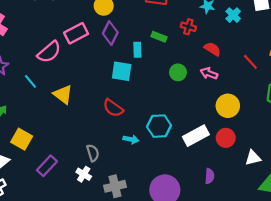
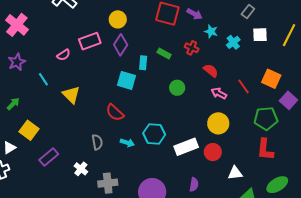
pink semicircle: (49, 52) -> (64, 55), size x0.6
pink arrow: (209, 73) -> (219, 93), moved
gray semicircle: (93, 153) -> (97, 142), moved

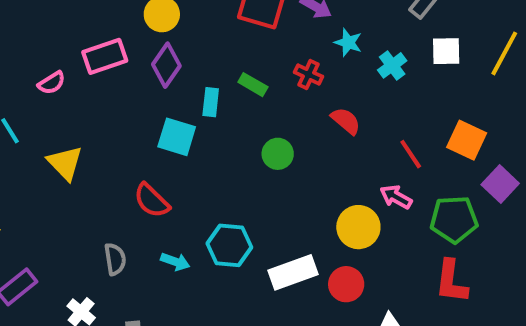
pink arrow: (219, 93) -> (396, 197), moved

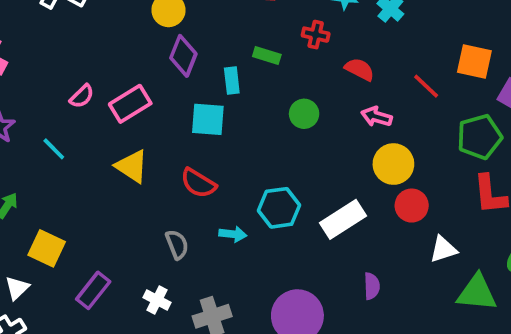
pink rectangle: (105, 56) -> (130, 104), moved
yellow triangle: (65, 163) -> (132, 166), moved
pink arrow: (396, 197) -> (377, 117), moved
red circle: (346, 284) -> (412, 206), moved

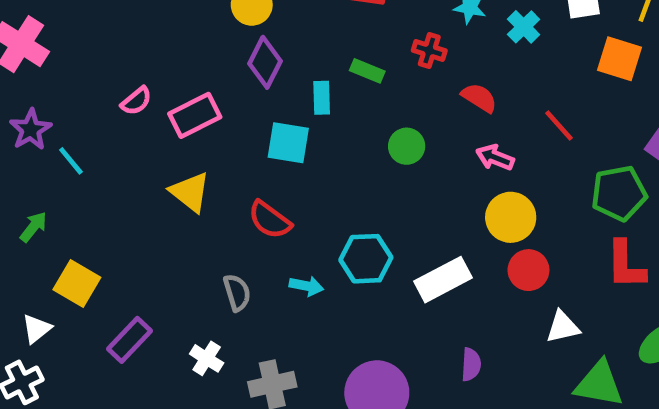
orange square: (474, 61) -> (620, 59), moved
cyan line: (54, 149) -> (71, 161), moved

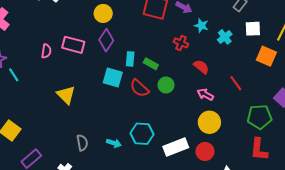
green rectangle: (367, 71) -> (151, 64), moved
pink semicircle: (136, 101) -> (46, 51), turned -48
pink rectangle: (195, 115) -> (73, 45), moved, turned 35
red semicircle: (270, 220) -> (139, 88), moved
red circle: (528, 270) -> (205, 151), moved

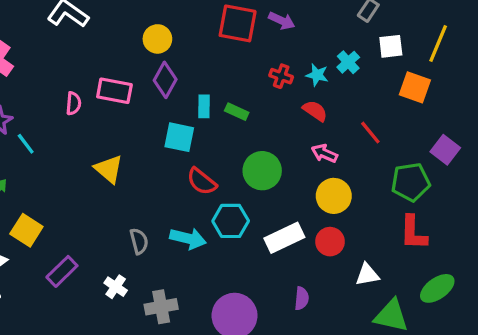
cyan star: (201, 26) -> (317, 75), moved
green circle: (166, 85) -> (262, 171), moved, size x1.5
red semicircle: (139, 88) -> (202, 181), moved
cyan arrow: (114, 143) -> (188, 238), size x1.5

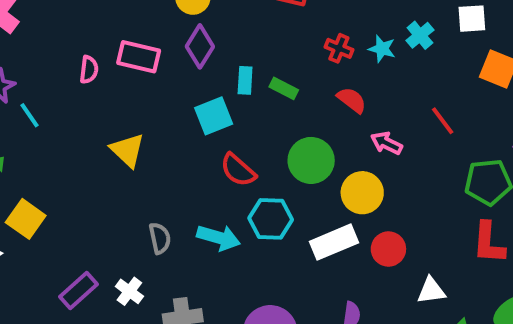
red semicircle: (315, 111) -> (352, 100), moved
cyan square: (179, 137) -> (214, 116), turned -36
yellow circle: (334, 196) -> (362, 193), moved
purple rectangle: (62, 271) -> (79, 290), moved

